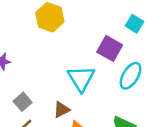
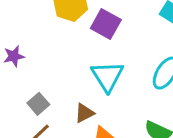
purple square: (110, 48) -> (106, 24), moved

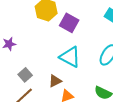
cyan triangle: (107, 76) -> (70, 57), turned -30

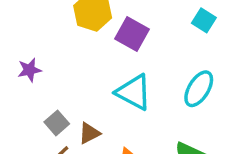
brown triangle: (55, 81) -> (89, 133), moved

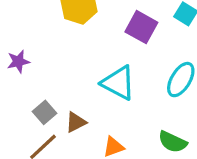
purple square: (132, 34) -> (141, 27), moved

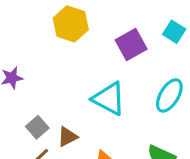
purple square: (141, 27) -> (131, 45), turned 32

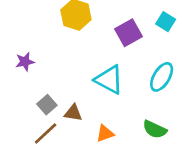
brown triangle: (68, 137) -> (73, 113), turned 36

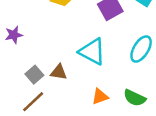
brown triangle: (73, 113) -> (59, 72), moved
orange triangle: (105, 134) -> (100, 97), moved

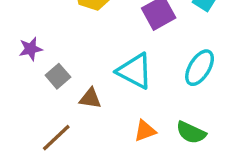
gray square: (34, 75) -> (58, 76), moved

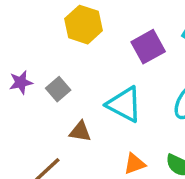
gray square: (58, 76) -> (58, 89), moved

